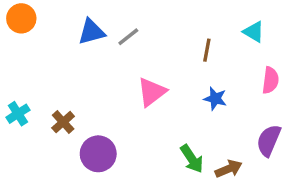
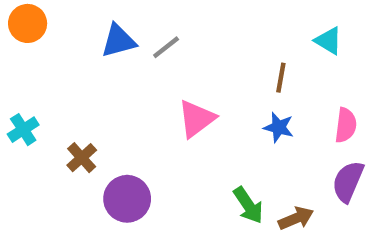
brown line: (207, 50) -> (281, 78), moved
pink semicircle: (270, 80) -> (346, 125), moved
cyan cross: (18, 114) -> (23, 130), moved

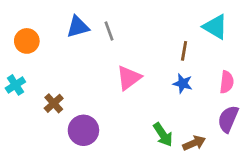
orange circle: (28, 23) -> (27, 41), moved
cyan triangle: (328, 41) -> (215, 27), size x1.4
gray line: (166, 47) -> (109, 31), turned -72

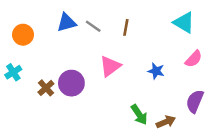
gray line: (109, 31) -> (93, 26), turned -35
brown line: (184, 51) -> (126, 27), moved
pink semicircle: (227, 82) -> (194, 59), moved, turned 36
purple circle: (83, 130) -> (71, 83), moved

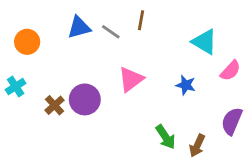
cyan triangle: (184, 23) -> (204, 42), moved
brown line: (126, 27) -> (141, 20), moved
brown arrow: (166, 122) -> (197, 146), turned 138

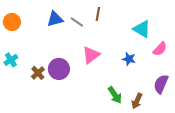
orange circle: (27, 42) -> (12, 22), moved

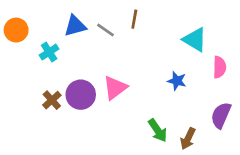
pink semicircle: (160, 49) -> (220, 67), turned -42
pink triangle: (91, 55) -> (115, 88), moved
cyan cross: (11, 60) -> (49, 52), moved

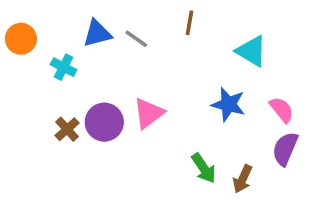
brown line: (134, 19) -> (189, 23), moved
cyan cross: (49, 52) -> (64, 67), turned -30
pink semicircle: (220, 67) -> (282, 110), moved, turned -40
blue star: (177, 81) -> (228, 104), size x1.4

